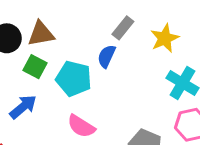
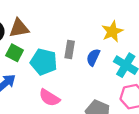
gray rectangle: (123, 28) -> (70, 49), moved, turned -30
blue semicircle: (107, 56) -> (93, 57), moved

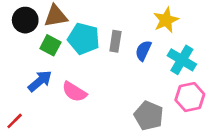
cyan pentagon: (44, 62) -> (84, 39), moved
pink semicircle: (49, 98) -> (74, 92), moved

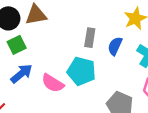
cyan pentagon: (84, 39) -> (81, 71), moved
green square: (50, 45) -> (17, 45), moved, turned 36

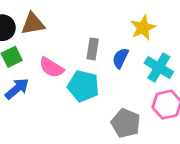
pink semicircle: (53, 83) -> (51, 67), moved

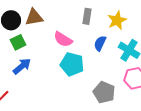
gray rectangle: (93, 49) -> (87, 16), moved
pink semicircle: (51, 67) -> (63, 39), moved

